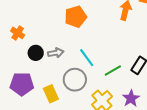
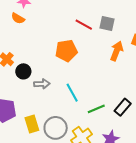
black circle: (36, 53) -> (23, 71), moved
gray circle: (75, 80) -> (56, 128), moved

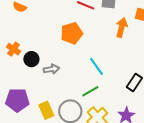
cyan line: (72, 93) -> (96, 66), moved
green line: (96, 109) -> (90, 91), moved

